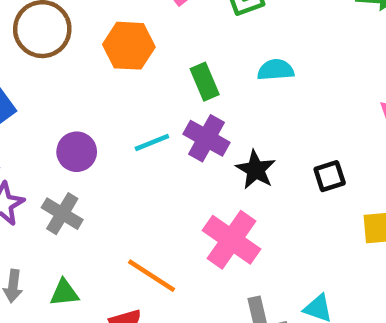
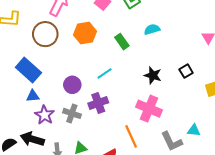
purple cross: (206, 138) -> (98, 103), moved, turned -36
orange line: (152, 276) -> (131, 136), moved, turned 45

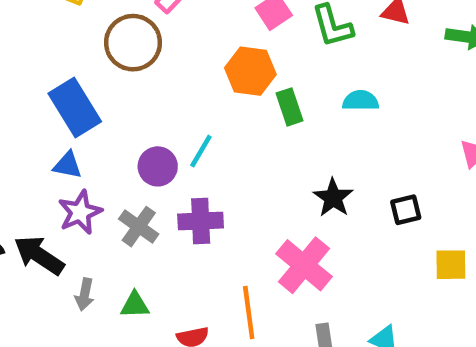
orange hexagon: (85, 33) -> (250, 71), moved
cyan line: (105, 73) -> (201, 151), moved, turned -42

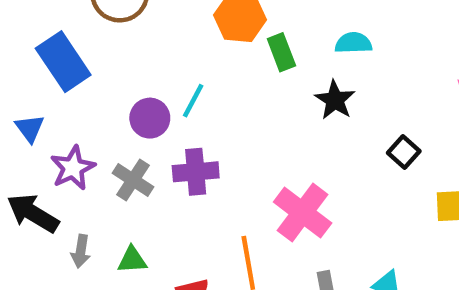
blue triangle: (68, 165) -> (30, 128), moved, turned 44
black star: (333, 198) -> (335, 100), moved
black square: (406, 210) -> (404, 152), turned -32

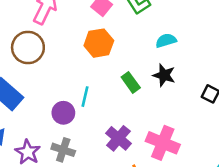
green rectangle: (281, 52) -> (131, 82), moved
purple cross: (196, 172) -> (118, 138), moved, turned -30

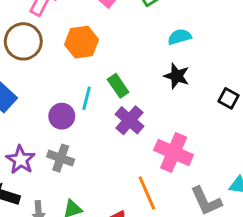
orange hexagon: (99, 43) -> (82, 42), moved
green rectangle: (131, 82) -> (118, 86), moved
purple cross: (118, 138) -> (129, 120), moved

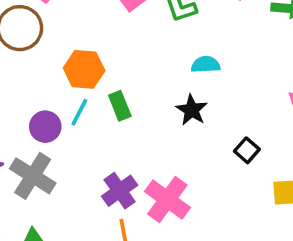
orange hexagon: (82, 42) -> (84, 69), moved
purple cross: (129, 120) -> (120, 191), moved
gray cross: (61, 158) -> (33, 176), size x1.4

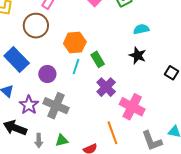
purple circle: (45, 127) -> (47, 74), moved
purple cross: (120, 191) -> (106, 87), moved

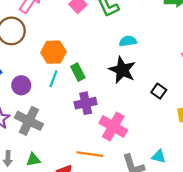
black star: (138, 55) -> (122, 70), size x1.4
purple cross: (106, 87) -> (86, 103), turned 30
orange line: (112, 133) -> (90, 154), turned -65

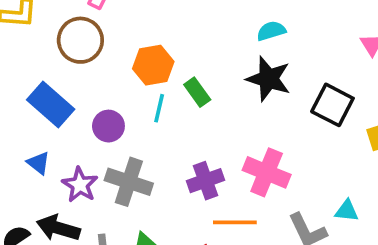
black square: (159, 91) -> (332, 105), size x1.6
purple cross: (86, 103) -> (205, 181), moved

